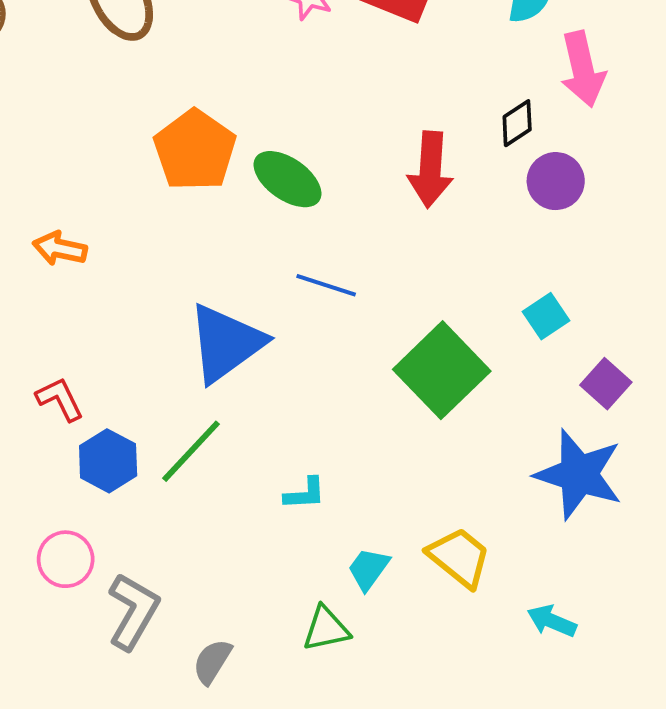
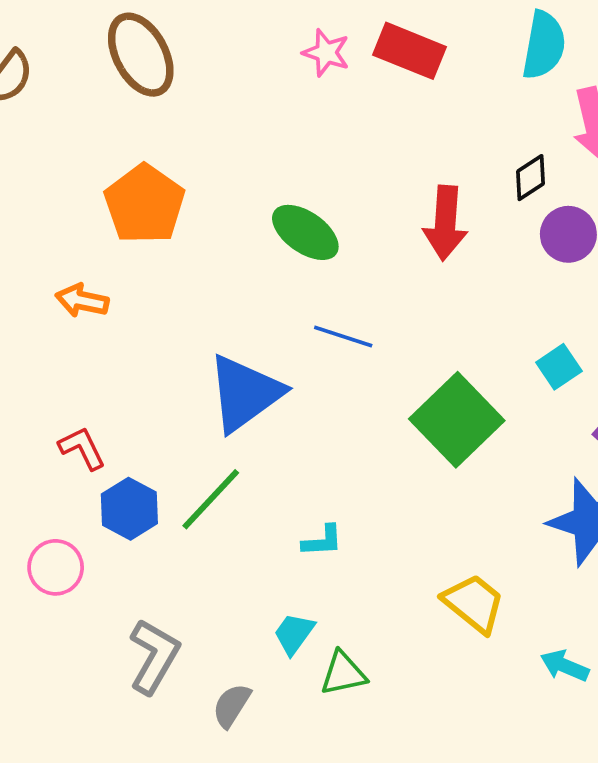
orange pentagon: (195, 150) -> (145, 204), moved
pink circle: (66, 559) -> (56, 567), moved
cyan trapezoid: (369, 569) -> (294, 634), moved

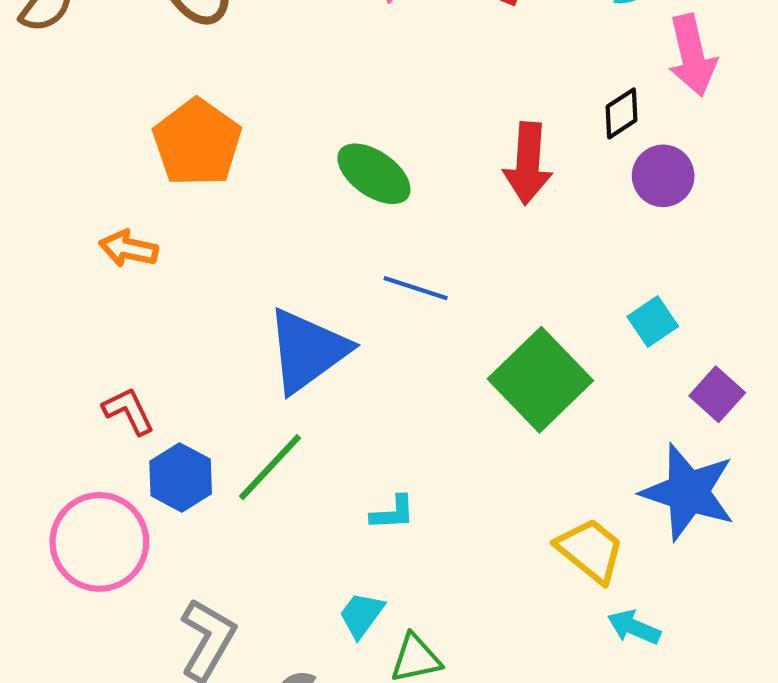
pink circle: (56, 567) -> (99, 542), size x1.6
yellow trapezoid: (474, 603) -> (590, 550), moved
cyan arrow: (565, 666) -> (634, 627), moved

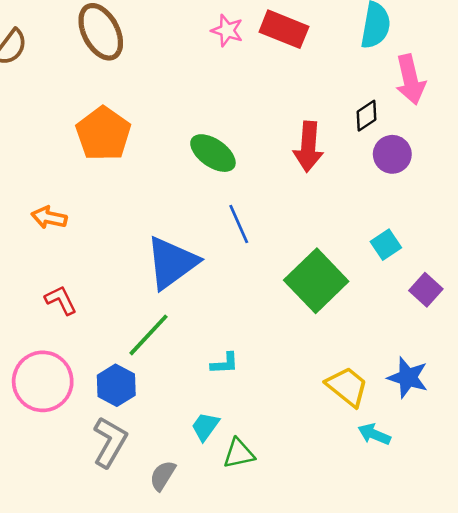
orange arrow: (129, 249) -> (49, 218), moved
blue line: (416, 288) -> (239, 224), turned 48
blue hexagon: (181, 477) -> (116, 385), moved
blue star: (688, 492) -> (408, 378), moved, size x0.7

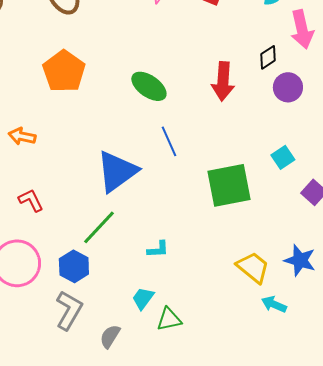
green square: (316, 281) -> (229, 185), turned 33

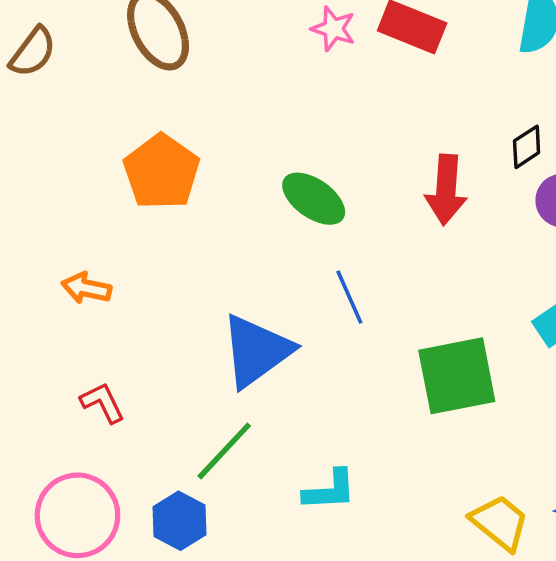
cyan L-shape: (158, 249) -> (330, 490), size x1.4

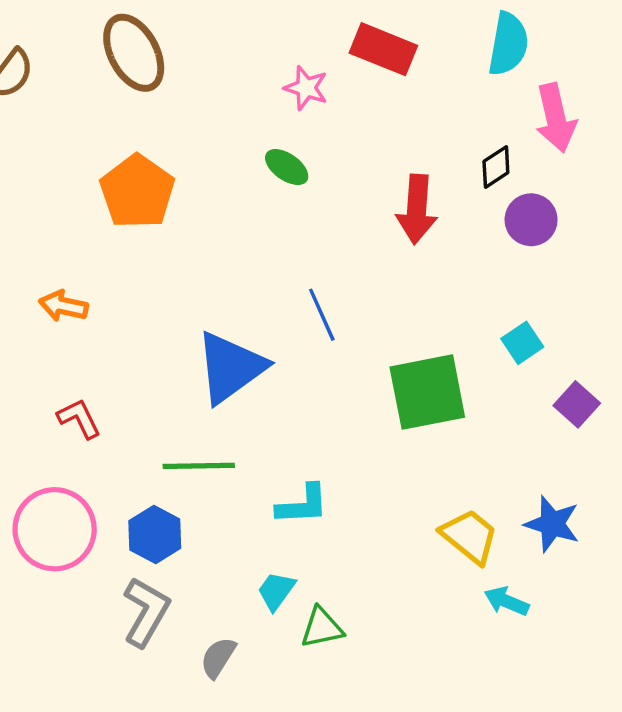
pink star: (333, 29) -> (306, 88), moved
green ellipse: (314, 199) -> (287, 167), moved, size x0.7
green line: (224, 451) -> (199, 466), turned 46

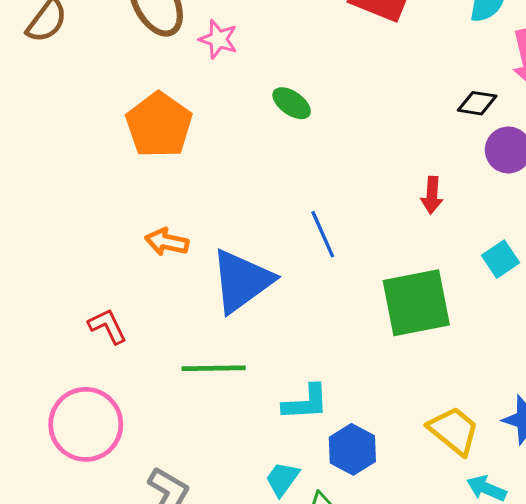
pink star: (306, 88) -> (218, 39), moved
black diamond: (496, 167) -> (477, 103), turned 42
red arrow: (417, 209) -> (432, 195), moved, size x0.6
orange arrow: (63, 306) -> (167, 242), moved
blue hexagon: (155, 534) -> (352, 449), moved

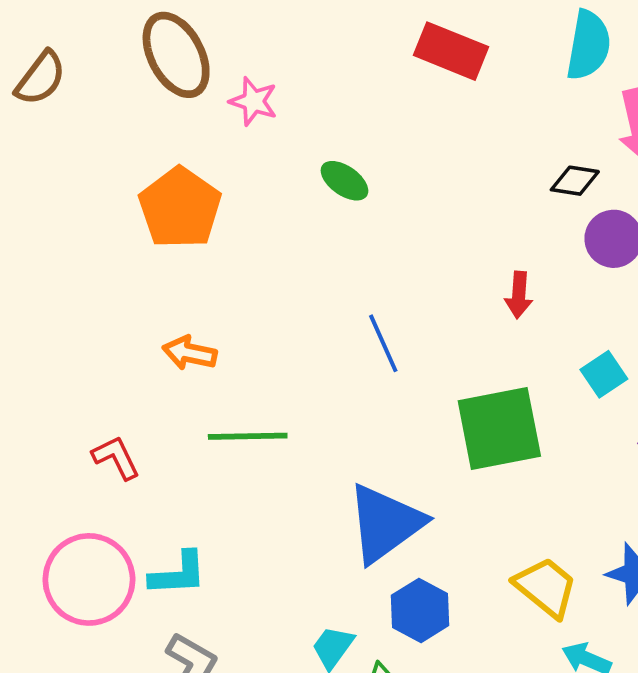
blue triangle: (242, 281) -> (385, 523), moved
green line: (214, 368) -> (248, 436), moved
cyan L-shape: (306, 403) -> (178, 574), moved

